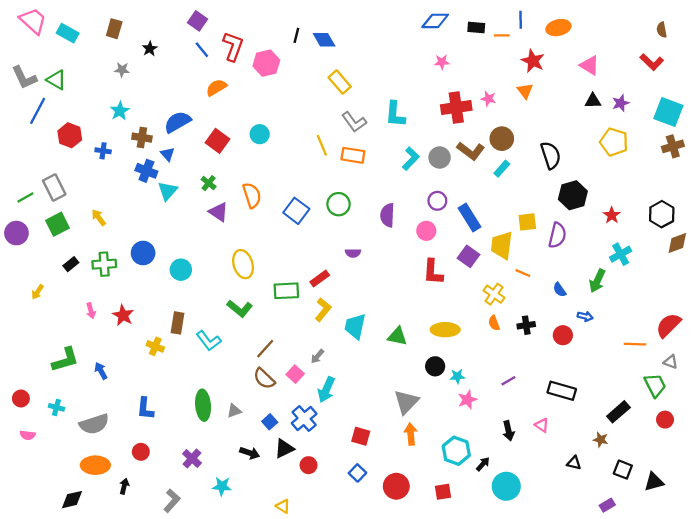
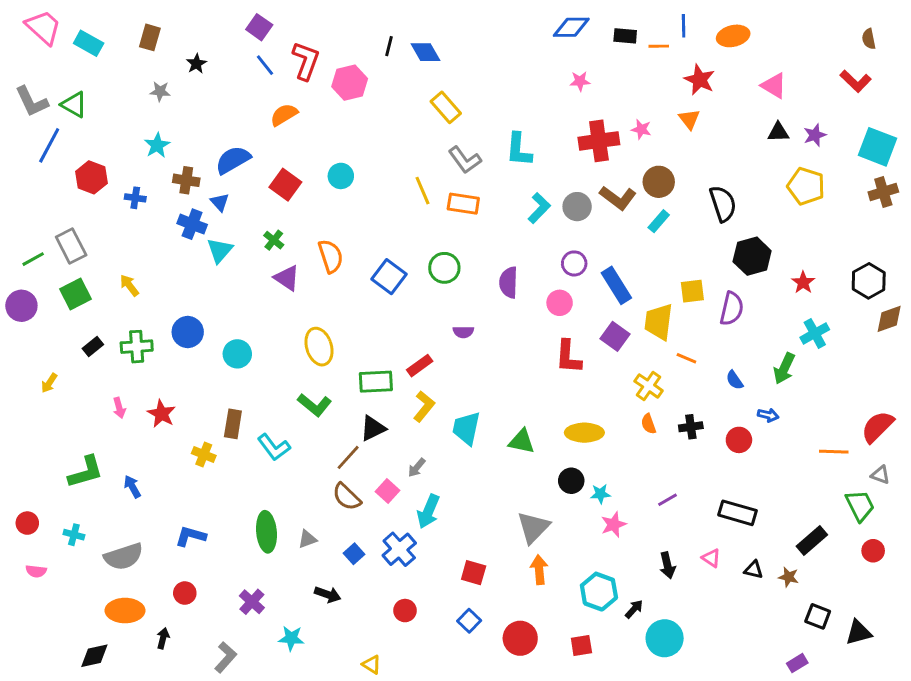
blue L-shape: (145, 409) -> (191, 536), turned 100
black triangle: (284, 448) -> (373, 428), moved
black triangle: (574, 463) -> (754, 570), moved

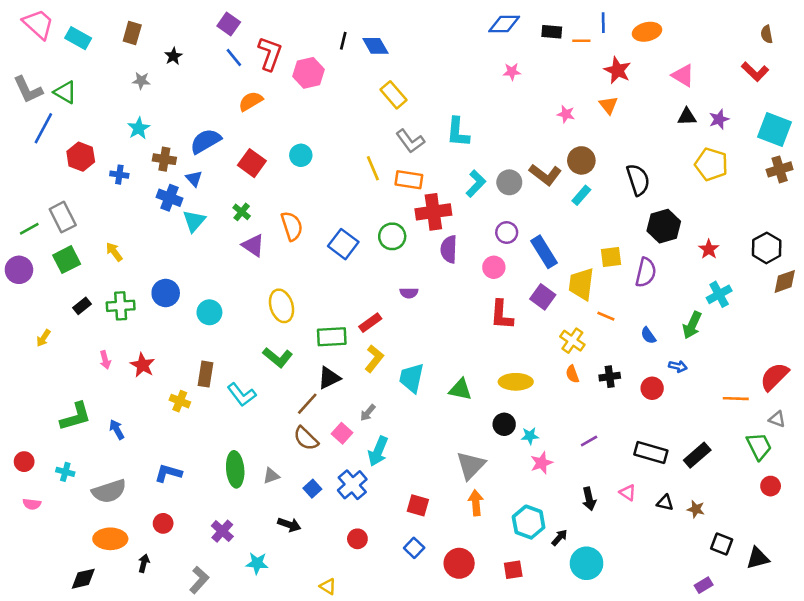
red cross: (599, 141) -> (433, 212), moved
black rectangle: (812, 541) -> (697, 455), moved

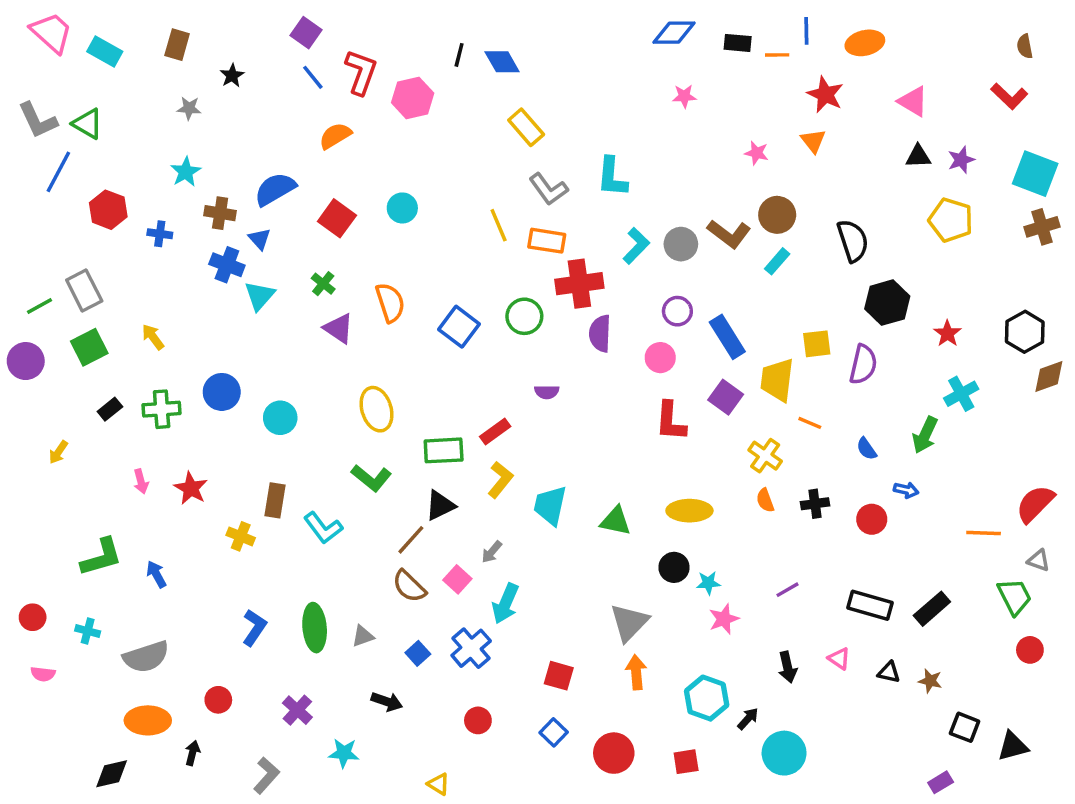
blue L-shape: (168, 473) -> (254, 628), moved, turned 108

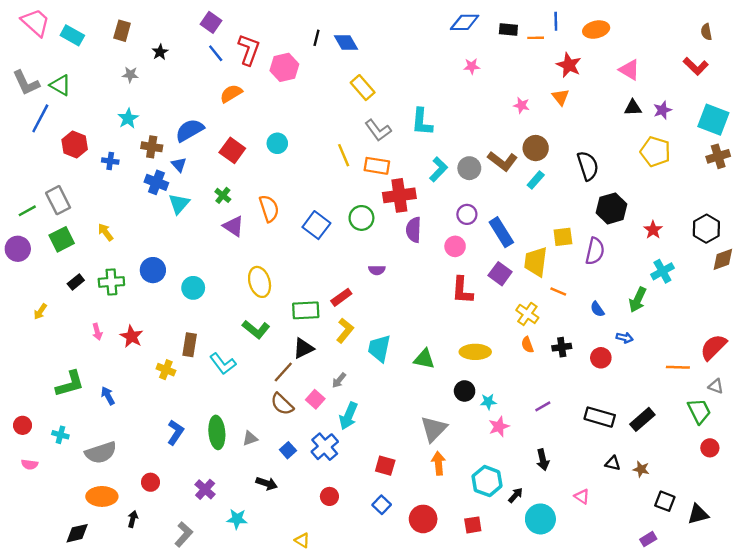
pink triangle: (839, 659) -> (582, 496), moved

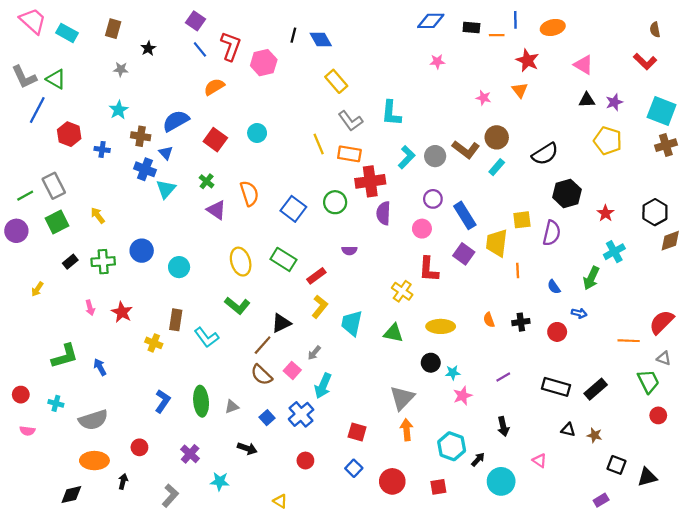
black semicircle: (588, 166) -> (545, 154), turned 76
orange line: (558, 291) -> (518, 270), turned 64
green rectangle: (306, 310) -> (283, 259), moved, turned 35
yellow cross: (527, 314) -> (402, 291), moved

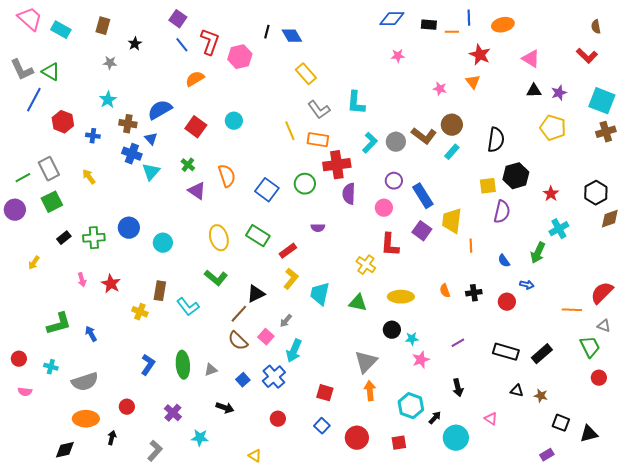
black semicircle: (545, 154) -> (496, 140), turned -50
yellow arrow: (98, 215) -> (89, 177), moved
yellow square: (522, 220) -> (488, 186), moved

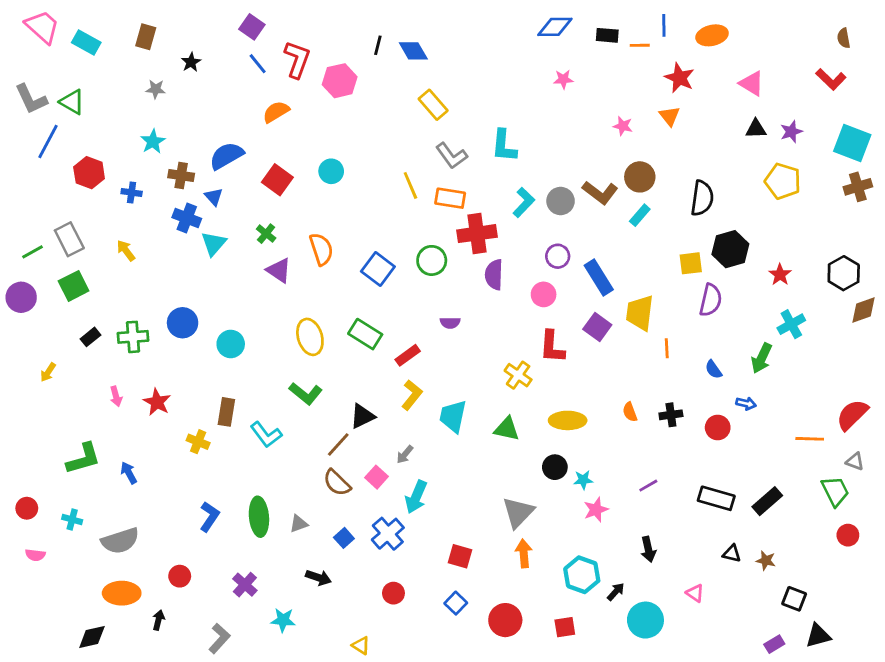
black triangle: (589, 434) -> (818, 636), moved

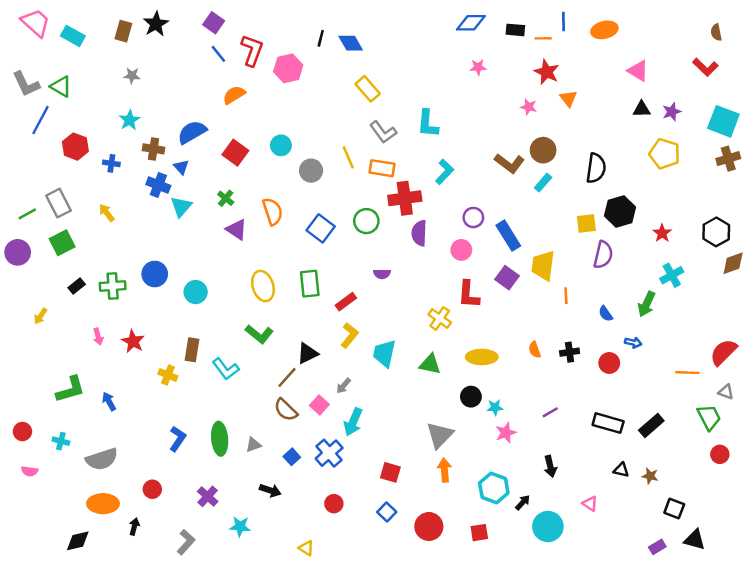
black star: (191, 62) -> (156, 24), moved, size x1.5
red star: (679, 78) -> (547, 72), moved
gray circle: (561, 201) -> (311, 171), moved
green rectangle: (365, 334) -> (310, 284), turned 52
black triangle: (818, 636) -> (695, 540), turned 30

